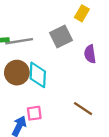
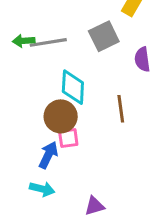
brown circle: (17, 73) -> (61, 116), moved
brown line: (83, 109) -> (121, 109), moved, turned 48

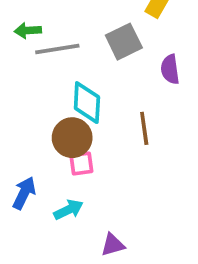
green arrow: (24, 41) -> (28, 30), moved
blue arrow: (48, 155) -> (24, 193), moved
cyan arrow: (42, 189) -> (68, 210), moved, turned -40

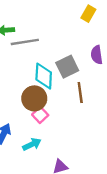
gray square: (124, 42) -> (67, 67), moved
pink square: (81, 164) -> (40, 115), turned -35

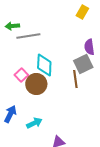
gray square: (67, 67) -> (83, 64), moved
pink square: (40, 115) -> (21, 75), moved

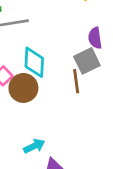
cyan arrow: (34, 123) -> (34, 146), moved

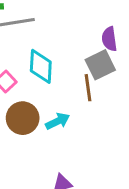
brown circle: (23, 88) -> (23, 118), moved
cyan arrow: (34, 146) -> (58, 121), moved

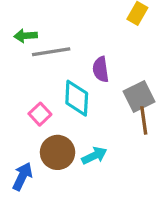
purple semicircle: (109, 39) -> (101, 69), moved
brown line: (88, 88) -> (144, 120), moved

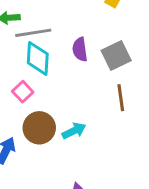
gray square: (139, 97) -> (116, 55), moved
cyan diamond: (77, 98) -> (38, 58), moved

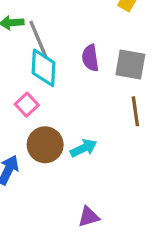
gray line: (33, 33) -> (38, 39), turned 76
gray square: (116, 55) -> (130, 65), turned 36

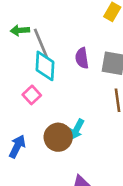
brown circle: (45, 145) -> (58, 137), moved
cyan arrow: (84, 148) -> (77, 129), turned 144

